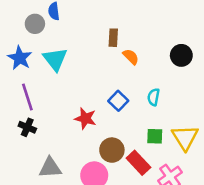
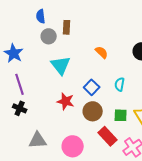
gray circle: (35, 24) -> (49, 36), moved
brown rectangle: (113, 38) -> (67, 27), moved
cyan triangle: (55, 59) -> (61, 65), moved
brown circle: (112, 150) -> (93, 111), moved

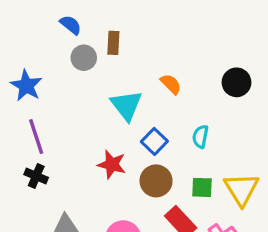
blue semicircle: (41, 16) -> (71, 25), turned 136
cyan triangle: (61, 65) -> (126, 105), moved

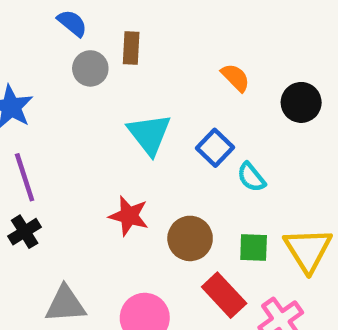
orange semicircle: (171, 84) -> (235, 78), moved
cyan semicircle: (200, 137) -> (251, 177), turned -50
blue square: (154, 141) -> (215, 148), moved
black cross: (36, 176) -> (25, 232), turned 35

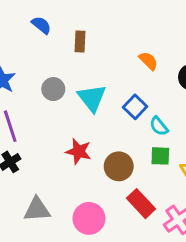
gray circle: (90, 68) -> (53, 89), moved
green square: (254, 248) -> (160, 156), moved

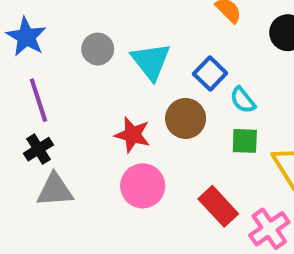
brown circle: (119, 166) -> (186, 118), moved
gray triangle: (37, 209) -> (55, 190), moved
pink circle: (89, 218) -> (143, 186), moved

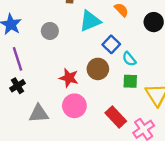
cyan triangle: (151, 61) -> (90, 21), moved, turned 45
gray triangle: (55, 190) -> (39, 114), moved

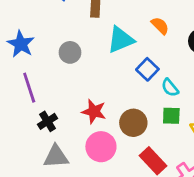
brown circle: (98, 69) -> (133, 123), moved
black cross: (17, 86) -> (47, 121), moved

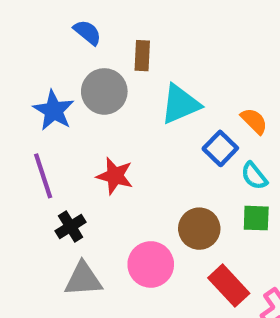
orange semicircle: (160, 26) -> (254, 121), moved
blue star: (21, 44) -> (54, 110), moved
gray circle: (70, 52) -> (104, 91), moved, size x1.4
red star: (94, 112) -> (115, 176), moved

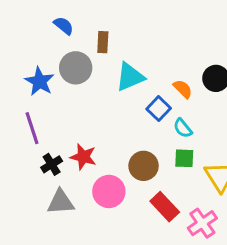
red star: (115, 176) -> (83, 157), moved

